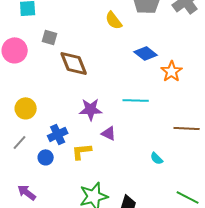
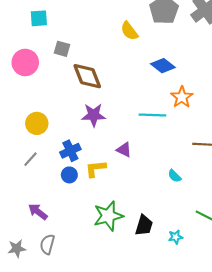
orange star: (172, 71) -> (182, 97), moved
purple star: (91, 109) -> (94, 115), moved
blue circle: (46, 157) -> (69, 175), moved

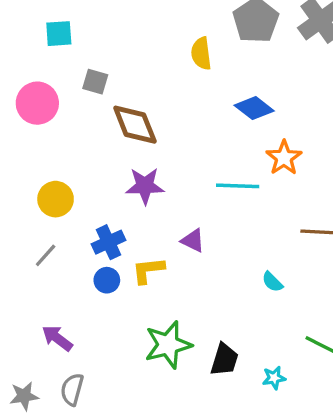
yellow semicircle: (129, 31) -> (201, 53), turned 30

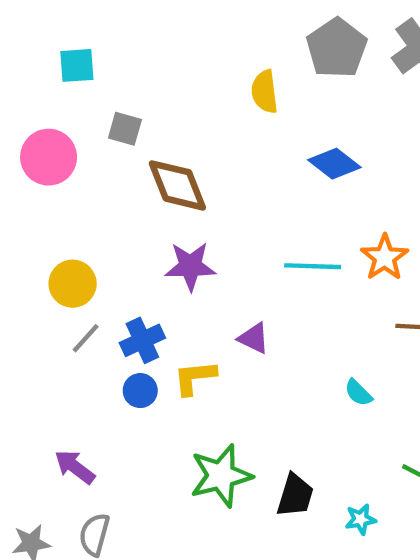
orange star: (284, 158) -> (385, 257), moved
gray line: (46, 255) -> (86, 338), moved

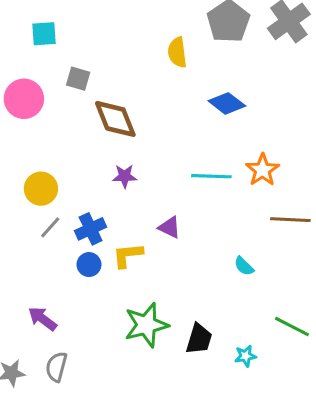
purple star: (190, 266) -> (125, 176), size x0.7

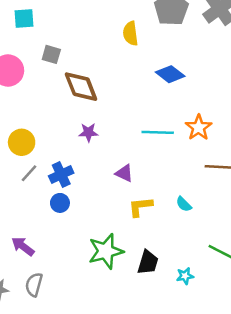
yellow L-shape: (128, 255) -> (140, 207), moved

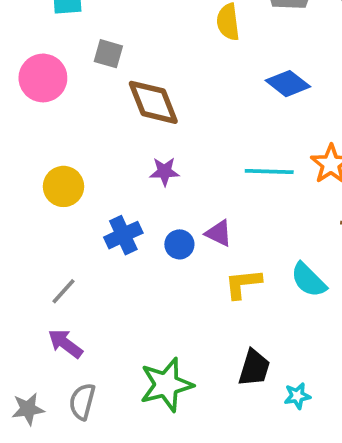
gray line: (29, 173) -> (63, 291), moved
blue circle: (60, 203) -> (179, 244), moved
cyan semicircle: (184, 204) -> (308, 280), size x1.5
green star: (106, 251) -> (166, 385), moved
cyan star: (185, 276) -> (297, 396), moved

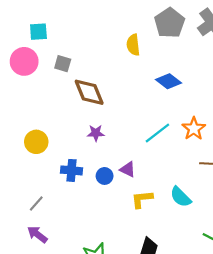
pink circle: (43, 78) -> (24, 61), moved
cyan line: (269, 171) -> (157, 133), turned -40
blue cross: (123, 235) -> (71, 170), turned 30

